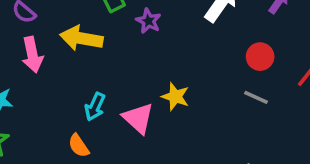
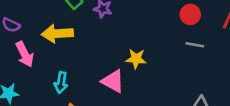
cyan arrow: (95, 107) -> (61, 83), moved

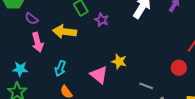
red circle: (190, 14) -> (179, 68), moved
gray line: (195, 45) -> (146, 86), moved

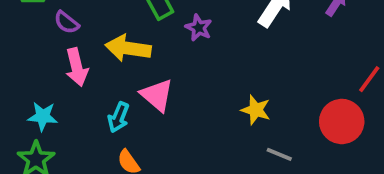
yellow star: (119, 61) -> (256, 110), moved
red circle: (179, 68) -> (342, 121), size x1.5
pink triangle: (99, 75) -> (157, 95), moved

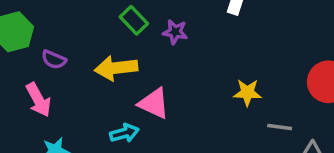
pink arrow: (77, 67) -> (38, 100), moved
cyan arrow: (118, 117) -> (124, 133), turned -112

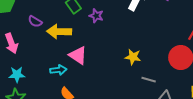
purple semicircle: (54, 60) -> (35, 21), moved

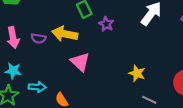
purple semicircle: (35, 21) -> (38, 38), moved, turned -32
cyan arrow: (58, 70) -> (37, 87), moved

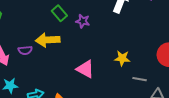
pink triangle: (80, 62) -> (85, 69), moved

